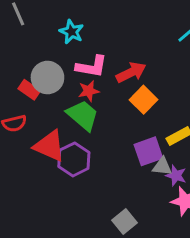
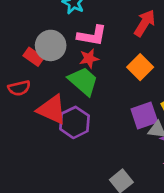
red arrow: (131, 72) -> (145, 23), moved, turned -32

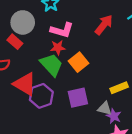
gray circle: (51, 45) -> (23, 22), moved
orange square: (140, 67) -> (78, 62), moved
purple square: (144, 116) -> (78, 98), moved

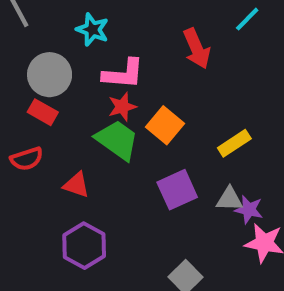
red arrow: (104, 25) -> (197, 48), turned 130
red triangle: (25, 84) -> (76, 185), size x0.6
yellow rectangle: (119, 88) -> (234, 143), moved
purple hexagon: (41, 96) -> (84, 246), moved

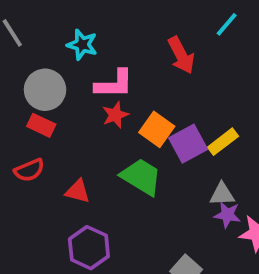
green trapezoid: (117, 140) -> (141, 177), moved
purple square: (177, 190) -> (188, 144), moved
purple star: (249, 210) -> (227, 215), moved

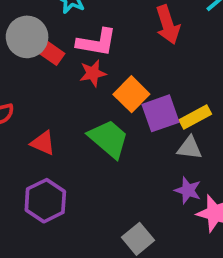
red rectangle: (41, 125) -> (50, 52), moved
gray triangle: (222, 194) -> (190, 148), moved

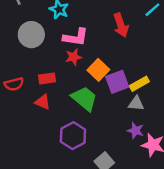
red rectangle: (50, 52) -> (47, 78), moved, turned -42
purple hexagon: (45, 201) -> (73, 136), moved

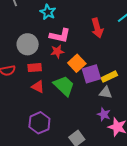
gray circle: (31, 35) -> (28, 44), moved
red triangle: (43, 102) -> (38, 87), moved
purple hexagon: (73, 136) -> (39, 123), moved

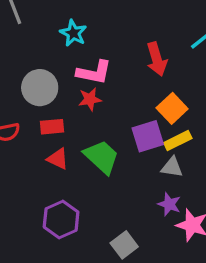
orange square: (77, 63) -> (172, 108), moved

